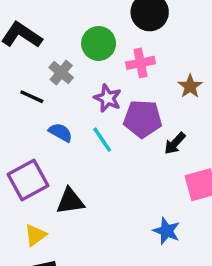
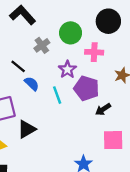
black line: (32, 97) -> (18, 66), moved
black triangle: (70, 201) -> (27, 129), turned -36

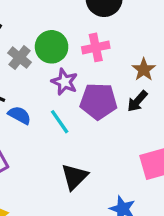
green circle: (71, 33) -> (52, 47), moved
black arrow: (103, 109) -> (137, 101), moved
black triangle: (27, 129) -> (74, 177), moved

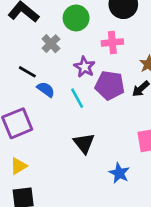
green circle: (52, 47) -> (76, 18), moved
black triangle: (74, 177) -> (84, 143), turned -30

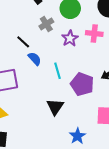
purple star: (84, 67) -> (70, 38), moved
purple pentagon: (110, 85) -> (82, 84), moved

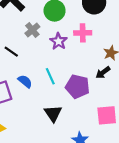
blue semicircle: (35, 59) -> (25, 81), moved

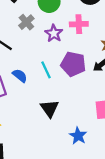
purple pentagon: (78, 86) -> (73, 64), moved

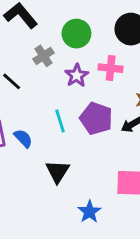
blue semicircle: (20, 76) -> (23, 138), moved

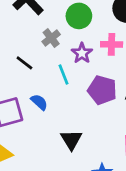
cyan line: (60, 121) -> (63, 74), moved
blue semicircle: (23, 138) -> (39, 102), moved

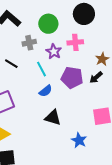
gray cross: (51, 38) -> (29, 43), turned 32
blue semicircle: (39, 102) -> (46, 91), moved, turned 104
black triangle: (71, 140) -> (53, 118), turned -36

